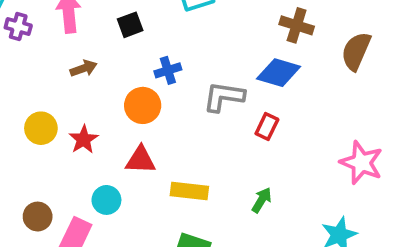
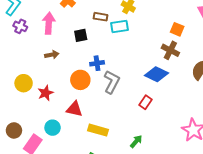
gray L-shape: (224, 97) -> (112, 82), moved, turned 100

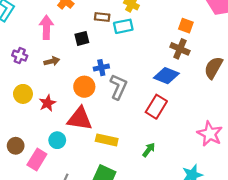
purple cross: (20, 26) -> (20, 56), moved
red rectangle: (145, 102) -> (156, 107), size x1.5
red triangle: (74, 109) -> (80, 119), size x1.4

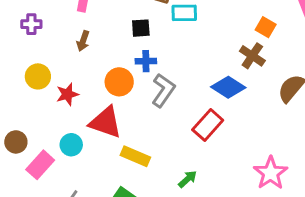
black square: (82, 38) -> (141, 28), moved
purple cross: (20, 56) -> (31, 24), moved, turned -32
brown arrow: (52, 61) -> (83, 41), turned 112

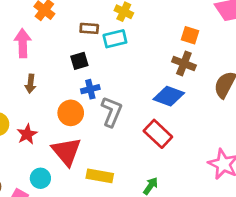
red triangle: (106, 122) -> (66, 152), turned 44
red rectangle: (208, 125) -> (158, 134), turned -76

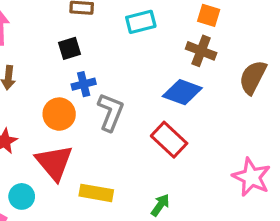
cyan rectangle: (115, 39) -> (141, 22), moved

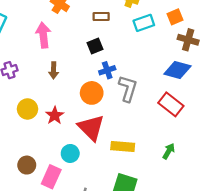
orange square: (209, 15) -> (175, 17), moved, turned -35

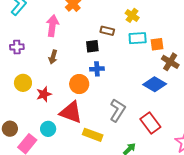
brown rectangle: (101, 16) -> (107, 31), moved
orange square: (175, 17) -> (157, 44), moved
gray L-shape: (128, 88) -> (118, 110), moved
red rectangle: (171, 104) -> (150, 123), moved
red triangle: (91, 128) -> (71, 112), turned -40

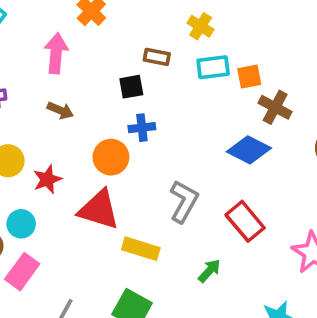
brown arrow: (53, 57) -> (60, 110), turned -80
cyan circle: (48, 129) -> (21, 224), moved

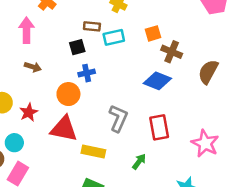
cyan rectangle: (213, 67) -> (114, 37), moved
red rectangle: (245, 221) -> (159, 127), turned 35

